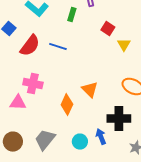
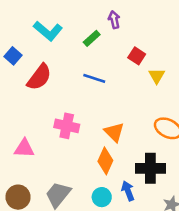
green rectangle: (72, 15) -> (92, 38), turned 32
blue line: (58, 47) -> (94, 78), moved
pink cross: (33, 84) -> (67, 126), moved
orange diamond: (67, 105) -> (105, 161), moved

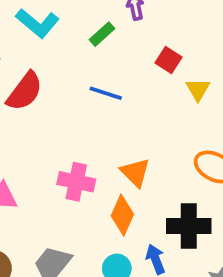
pink cross: (67, 126) -> (76, 182), moved

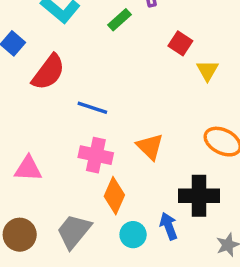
blue line: (106, 93) -> (92, 108), moved
orange diamond: (122, 215) -> (114, 196), moved

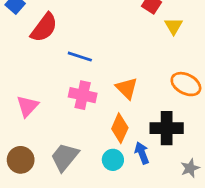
pink triangle: (28, 169) -> (28, 106), turned -50
orange diamond: (114, 196) -> (120, 128), moved

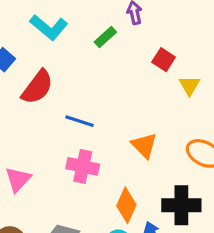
orange triangle: (127, 88) -> (144, 145), moved

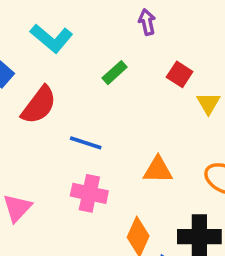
green rectangle: (105, 37) -> (115, 73), moved
orange triangle: (144, 145) -> (158, 170), turned -44

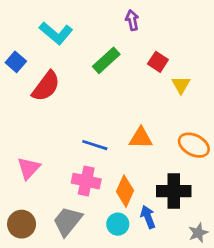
green rectangle: (115, 73) -> (106, 60), size x1.4
blue line: (86, 143) -> (95, 145), moved
pink cross: (89, 193) -> (86, 181), moved

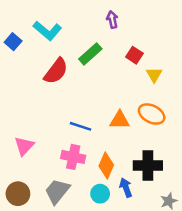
blue square: (16, 62) -> (13, 42), moved
red semicircle: (46, 86) -> (56, 71), moved
orange ellipse: (194, 145) -> (152, 114), moved

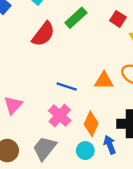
pink cross: (73, 157) -> (60, 116), turned 30

